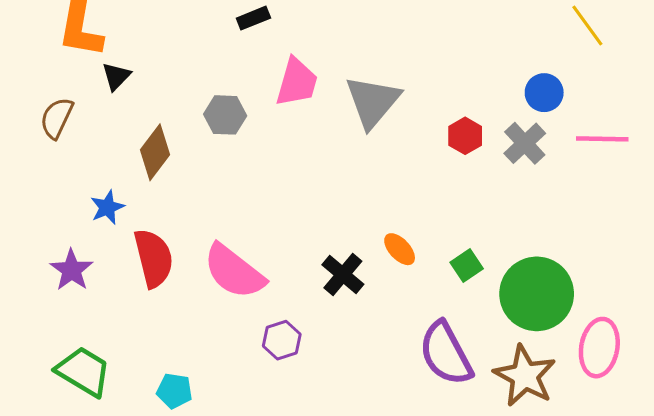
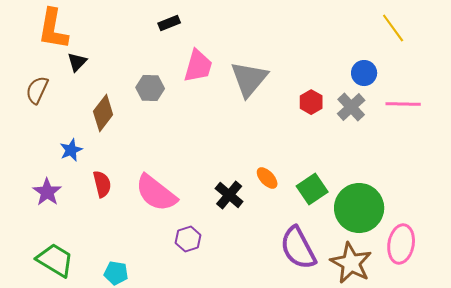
red semicircle: (154, 258) -> (102, 184), size x0.7
green square: (467, 266) -> (312, 189), size x1.4

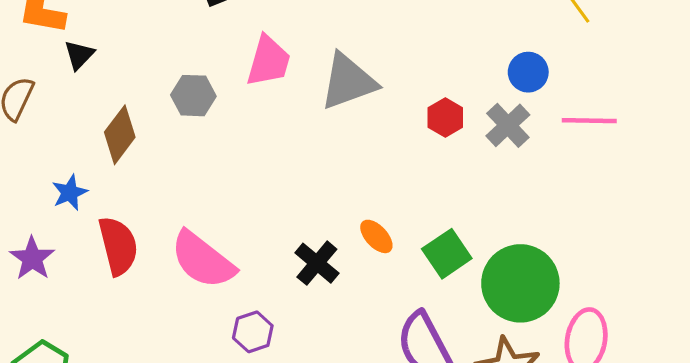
gray triangle: (249, 79) -> (348, 82), turned 30
red semicircle: (102, 184) -> (118, 246), size x1.4

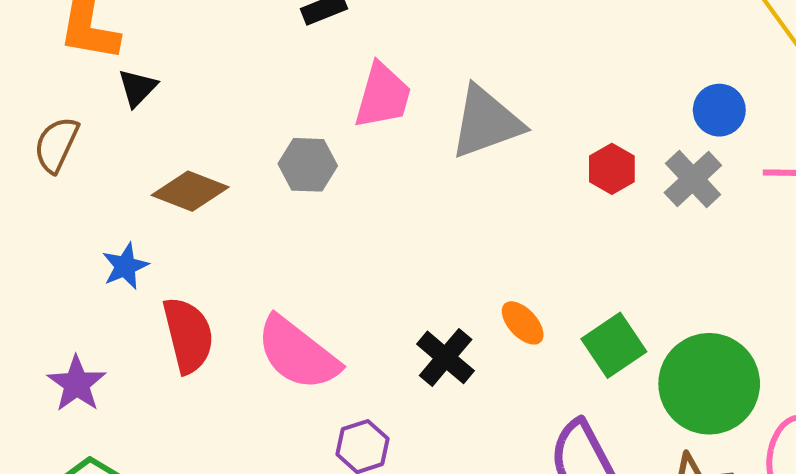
gray hexagon: (193, 96) -> (308, 165), moved
brown diamond: (120, 135) -> (190, 191), turned 74
purple star: (32, 258) -> (77, 384), moved

